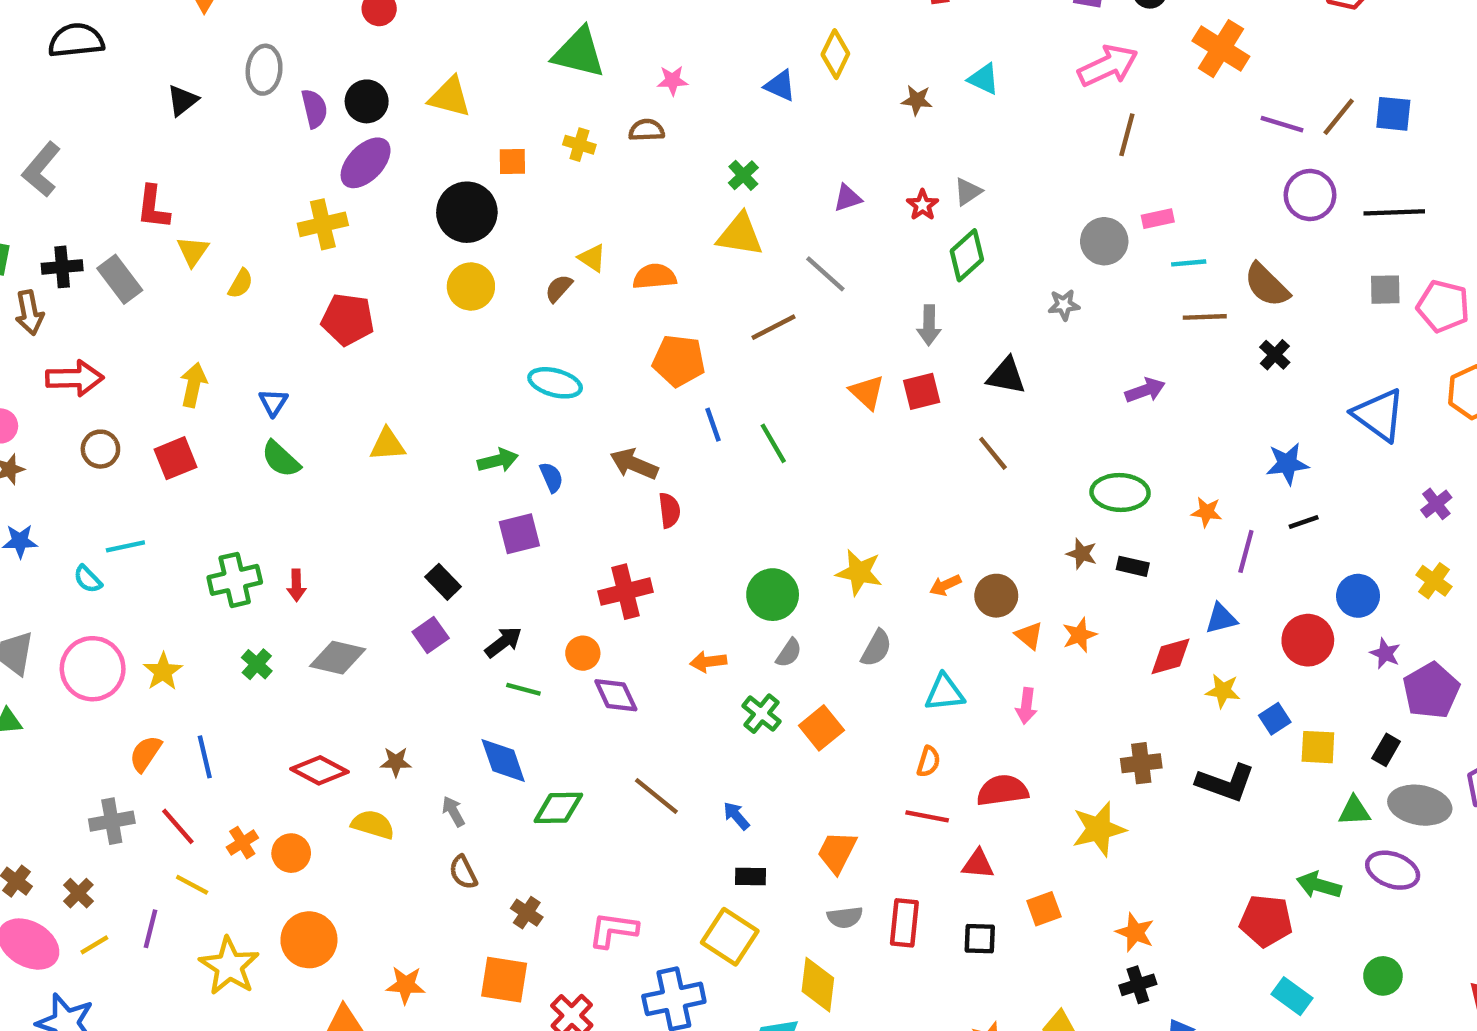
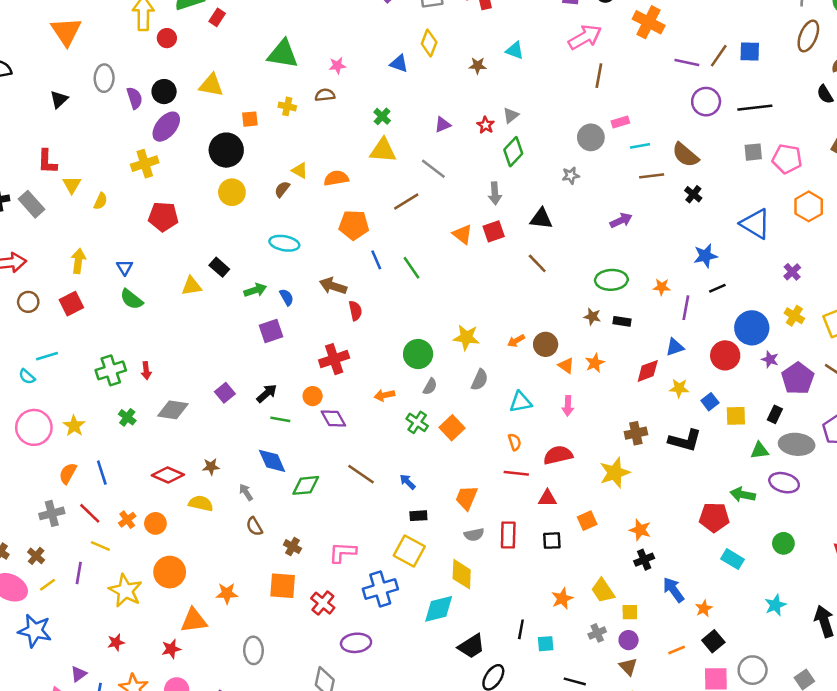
black rectangle: (443, 582) -> (219, 267), moved
blue circle: (1358, 596) -> (752, 328), size x1.4
orange semicircle: (929, 762) -> (515, 442), turned -30

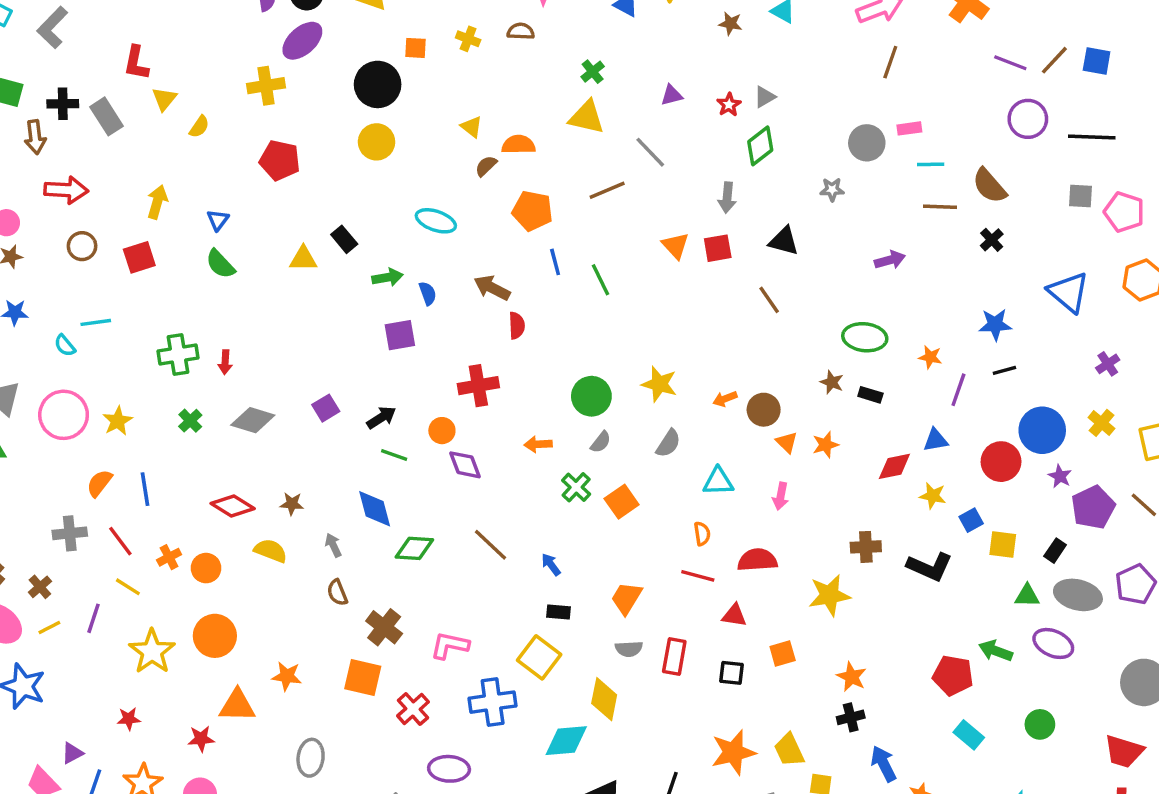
brown semicircle: (282, 189) -> (486, 166), moved
brown cross: (292, 547) -> (384, 627), size x1.5
orange star: (562, 599) -> (733, 752), size x1.5

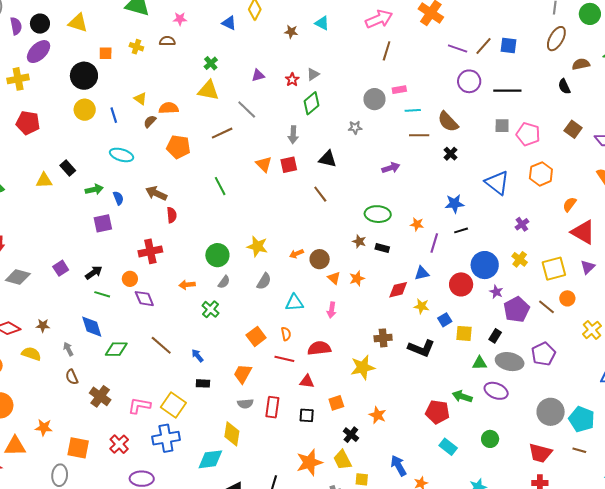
blue line: (555, 262) -> (114, 115), moved
orange square: (622, 502) -> (256, 336), moved
yellow square: (539, 657) -> (173, 405), moved
orange square: (363, 678) -> (78, 448), moved
black cross: (851, 717) -> (351, 435), moved, turned -35

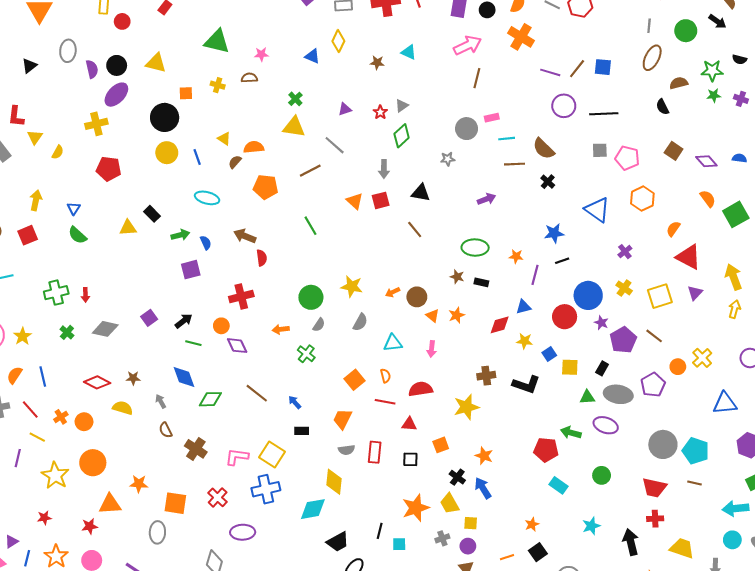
orange circle: (567, 298) -> (678, 367), moved
blue arrow: (399, 466) -> (483, 488), moved

